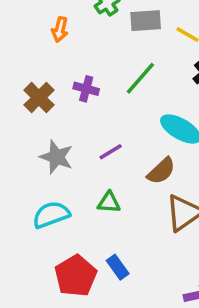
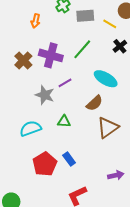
purple cross: (86, 89) -> (51, 55), size x1.6
purple line: (111, 152) -> (65, 83), moved
gray star: (56, 157) -> (45, 95), moved

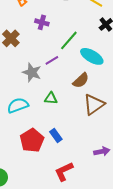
green line: (82, 49) -> (69, 40), moved
purple cross: (51, 55) -> (42, 22), moved, size x0.6

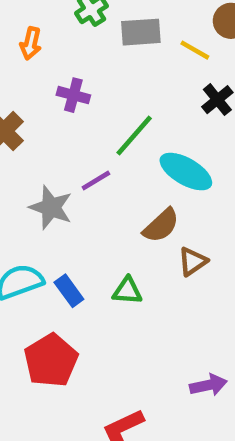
green triangle: (51, 98) -> (127, 291), moved
brown triangle: (94, 104) -> (193, 261), moved, size x0.6
blue rectangle: (56, 135) -> (69, 291), moved

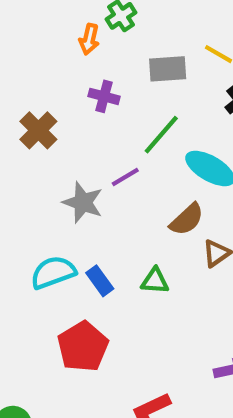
gray rectangle: (141, 32) -> (168, 69), moved
orange arrow: (31, 43) -> (89, 39), moved

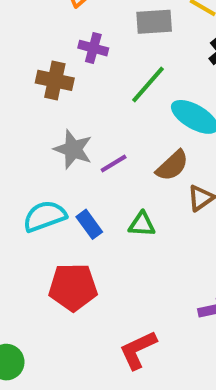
brown cross: (38, 130) -> (55, 80), moved, turned -33
purple line: (125, 177) -> (114, 164), moved
red pentagon: (83, 347) -> (73, 287), turned 30

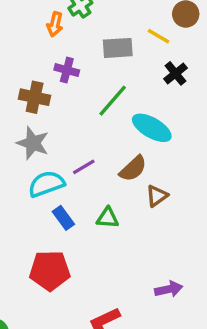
gray star: (73, 149) -> (33, 143), moved
cyan semicircle: (45, 216) -> (46, 184), moved

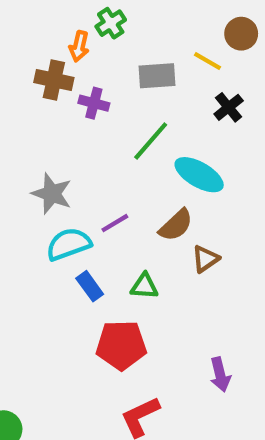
brown cross: (35, 97) -> (54, 80), moved
red pentagon: (50, 271) -> (121, 345), moved
purple arrow: (169, 289) -> (220, 375), turned 88

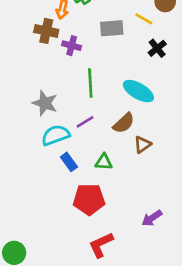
green line: (151, 141) -> (90, 83), moved, turned -44
purple arrow: (220, 375) -> (152, 218), turned 70

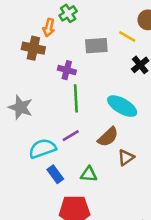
purple cross: (72, 46) -> (67, 70), moved
gray star: (45, 103) -> (21, 107), moved

